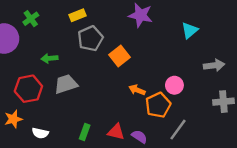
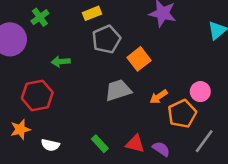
gray trapezoid: (66, 84) -> (118, 90), moved
orange arrow: (137, 90) -> (159, 97), turned -56
green rectangle: (85, 132) -> (100, 144), turned -63

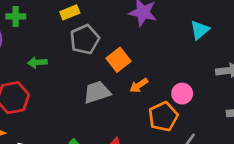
green cross: (40, 17) -> (16, 16), turned 36
orange arrow: (159, 97) -> (139, 85), moved

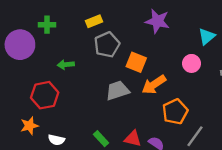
orange square: (119, 60) -> (136, 62), turned -30
orange arrow: (139, 85) -> (154, 85), size x1.5
pink circle: (182, 94) -> (192, 63), moved

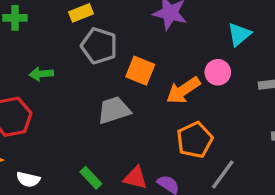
gray pentagon: (107, 45) -> (99, 46), turned -30
orange arrow: (154, 85) -> (183, 90), moved

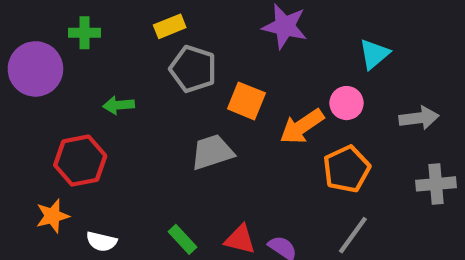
orange pentagon: (195, 140) -> (347, 169), moved

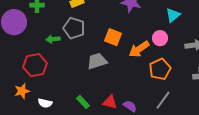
gray pentagon: (193, 69) -> (74, 28), moved

